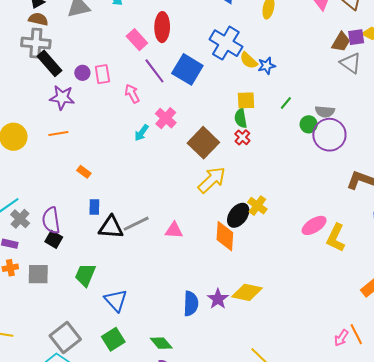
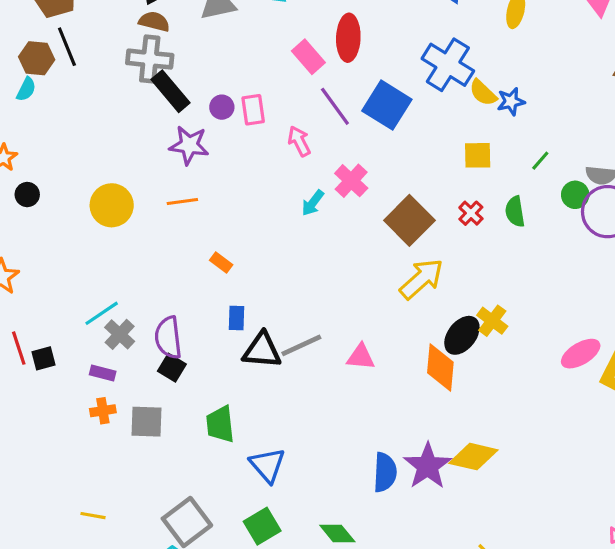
green semicircle: (241, 118) -> (515, 212), moved
green trapezoid: (85, 275) -> (220, 424), turned -30
purple star: (218, 299) -> (428, 466), size x1.4

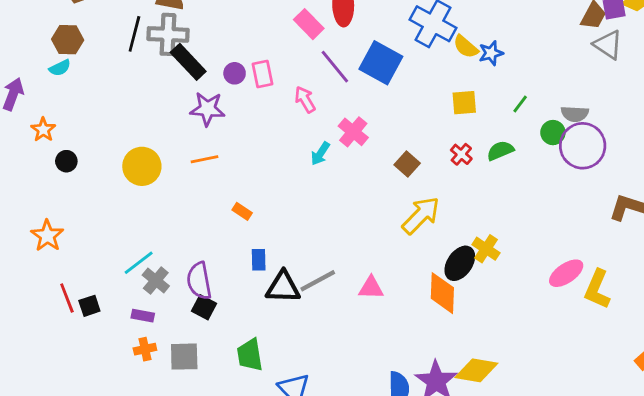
black line: (67, 47) -> (134, 34), moved, turned 40
cyan semicircle: (26, 89) -> (60, 68), turned 40
green semicircle: (515, 212) -> (500, 151), turned 80
brown square: (409, 220) -> (407, 164), size x0.6

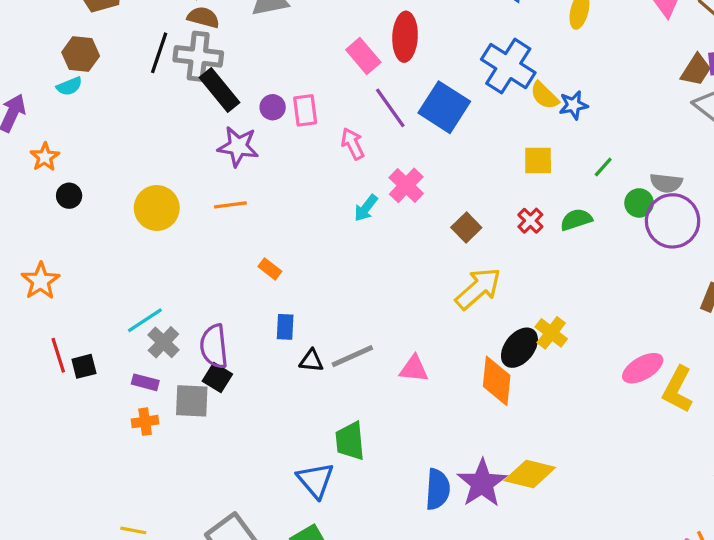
black triangle: (283, 287) -> (311, 361), size x0.6
green trapezoid: (250, 355) -> (350, 441), moved
gray square: (184, 357) -> (192, 401), moved

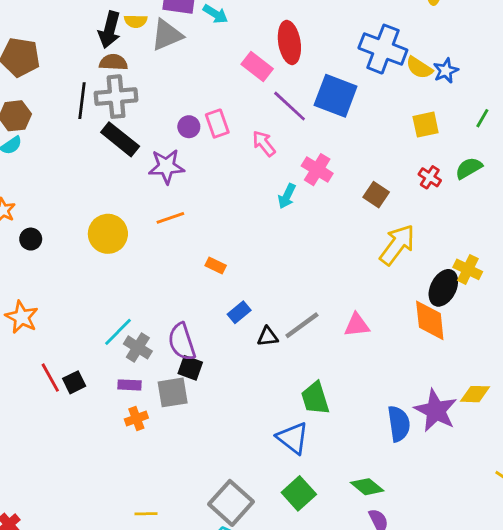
black rectangle: (219, 90) -> (120, 139), moved
blue rectangle: (285, 327) -> (239, 312), turned 60
yellow diamond: (530, 474) -> (475, 394), size x0.7

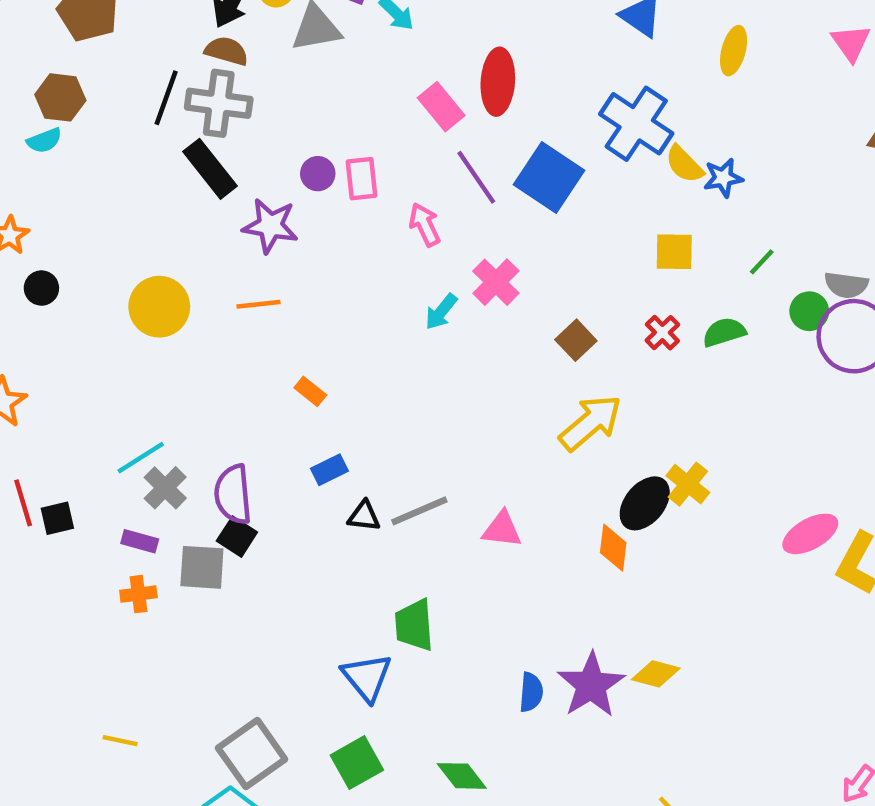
orange diamond: (430, 320) -> (613, 548), size x0.7
blue semicircle: (399, 424) -> (531, 692), size x0.7

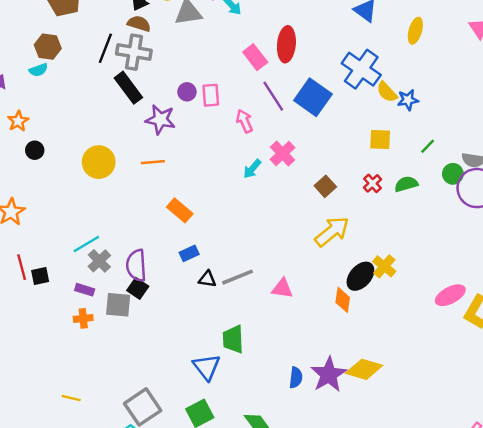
orange rectangle: (310, 391) -> (180, 210), size x1.5
yellow diamond: (656, 674) -> (364, 369), size x1.4

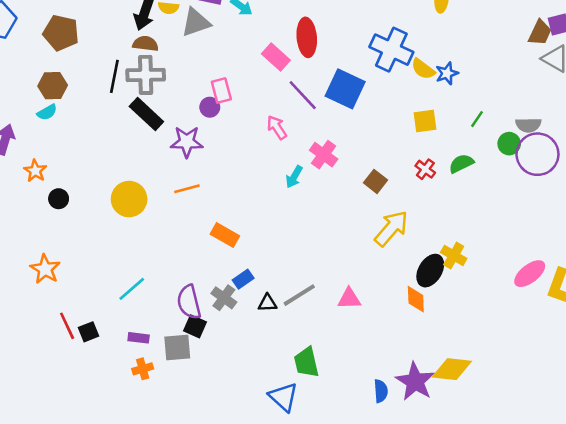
pink rectangle: (211, 95) -> (221, 91), moved
gray cross: (99, 261) -> (224, 298), moved

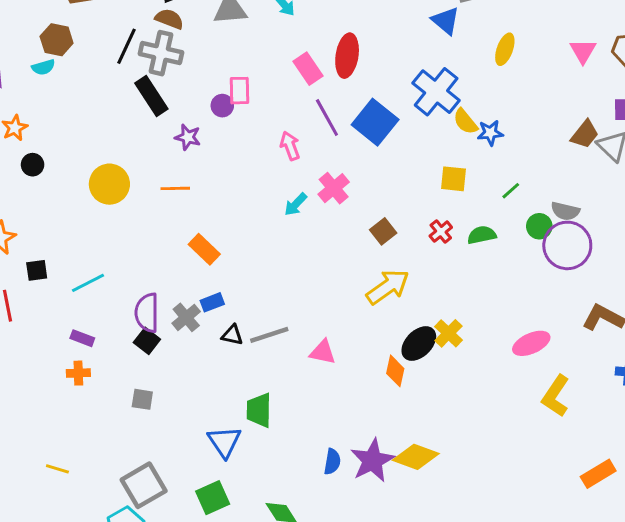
brown trapezoid: (540, 33) -> (585, 134), moved
purple star: (187, 142) -> (188, 137), size x0.7
pink ellipse: (530, 274) -> (531, 343), moved
black square: (88, 332) -> (37, 270), moved
gray square: (177, 348) -> (142, 399), moved, size x0.7

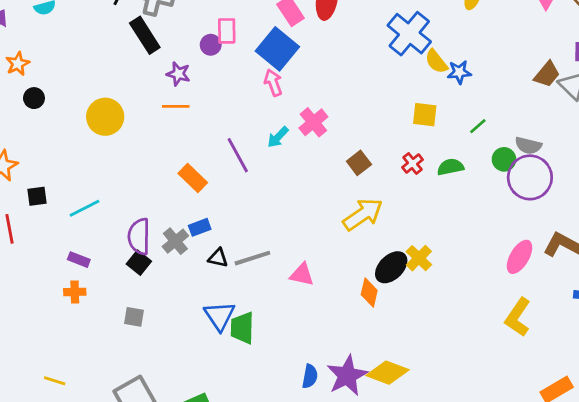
purple line: (327, 118) -> (238, 155), moved
blue square: (375, 122) -> (277, 49), moved
orange line: (175, 188) -> (176, 106), moved
pink ellipse: (531, 343) -> (520, 257), moved, turned -36
blue triangle: (224, 442) -> (219, 316), moved

